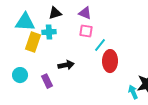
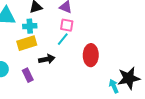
yellow rectangle: (33, 42) -> (27, 43), moved, turned 54
cyan line: (100, 45) -> (63, 39), moved

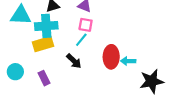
cyan cross: (30, 26) -> (46, 26), size x1.5
black arrow: (47, 59) -> (74, 61), moved, turned 56
cyan arrow: (114, 86) -> (128, 61), moved, turned -64

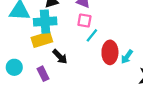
cyan line: (81, 40) -> (92, 35), moved
black arrow: (74, 61) -> (60, 57), moved
cyan arrow: (128, 61) -> (127, 57), turned -56

